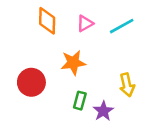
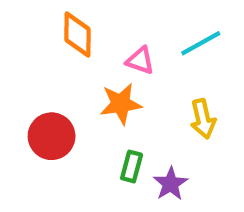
pink triangle: (85, 23) -> (140, 60), moved, turned 48
yellow arrow: (127, 85) -> (203, 119), moved

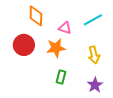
red circle: (52, 136) -> (24, 45), moved
purple star: (170, 184) -> (95, 85), moved

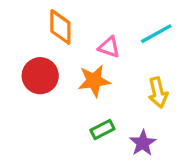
green rectangle: (61, 77) -> (102, 130), turned 48
purple star: (95, 85) -> (143, 143), moved

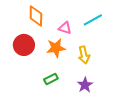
yellow arrow: (158, 93) -> (84, 55), moved
green rectangle: (102, 130) -> (51, 79), moved

